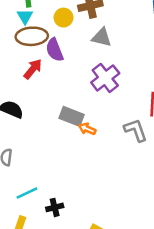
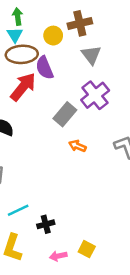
gray triangle: (102, 37) -> (91, 55), turned 40
red arrow: (33, 69) -> (23, 87), size x1.4
gray rectangle: (72, 116) -> (65, 114), moved, turned -70

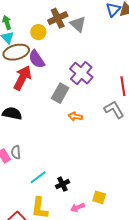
gray triangle: (91, 55) -> (78, 24), moved

